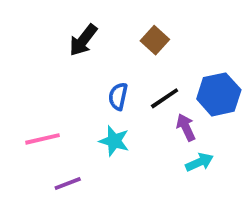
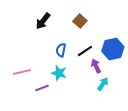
cyan arrow: (199, 162) -> (103, 84), turned -32
purple line: (68, 184) -> (42, 88), moved

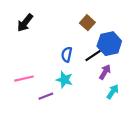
black arrow: (43, 21) -> (25, 23), moved
blue hexagon: (113, 49) -> (109, 44), moved
purple arrow: (96, 66) -> (105, 72), turned 56

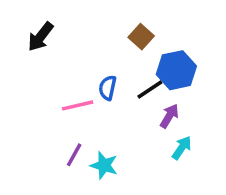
pink line: (24, 79) -> (78, 105), moved
cyan star: (64, 80) -> (104, 165), moved
purple line: (46, 96) -> (74, 155), turned -40

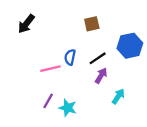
brown square: (141, 37) -> (92, 24), turned 35
blue hexagon: (176, 70) -> (130, 46), moved
purple arrow: (169, 116) -> (101, 76), moved

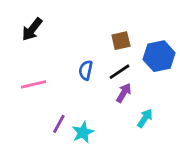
brown square: (92, 24) -> (121, 41), moved
pink line: (50, 69) -> (33, 84), moved
cyan star: (68, 108) -> (83, 132), turned 30

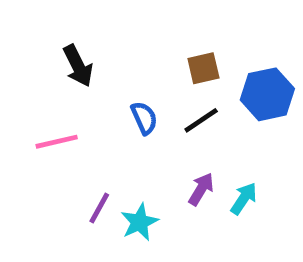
black arrow: (32, 29) -> (78, 66), moved, turned -65
blue semicircle: (86, 70) -> (144, 118), turned 144
purple arrow: (124, 93) -> (201, 189), moved

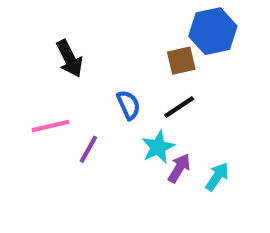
blue hexagon: (267, 94) -> (213, 31), moved
purple line: (99, 208) -> (88, 149), moved
cyan star: (139, 222) -> (158, 147), moved

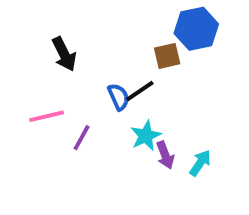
black line: (179, 107) -> (140, 91), moved
purple arrow: (179, 168) -> (165, 155), turned 128

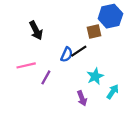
blue semicircle: (119, 97) -> (67, 54), turned 48
cyan star: (146, 136) -> (95, 76), moved
purple arrow: (165, 155) -> (82, 98), moved

